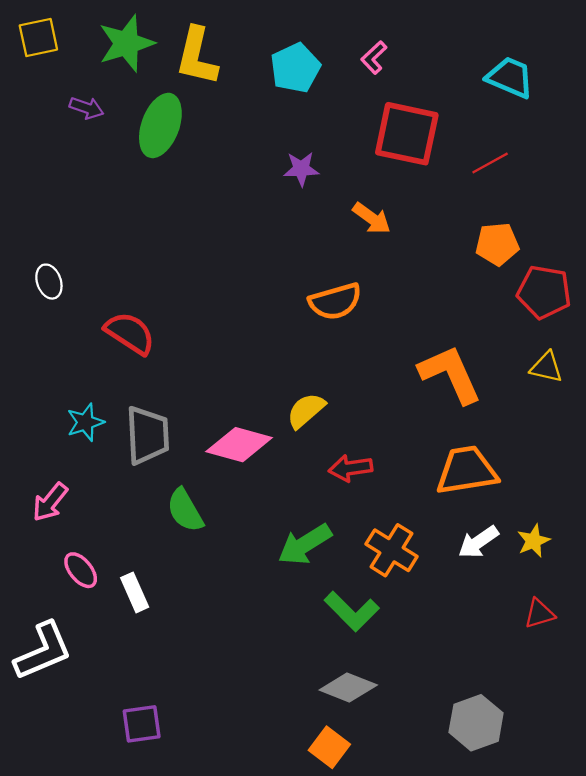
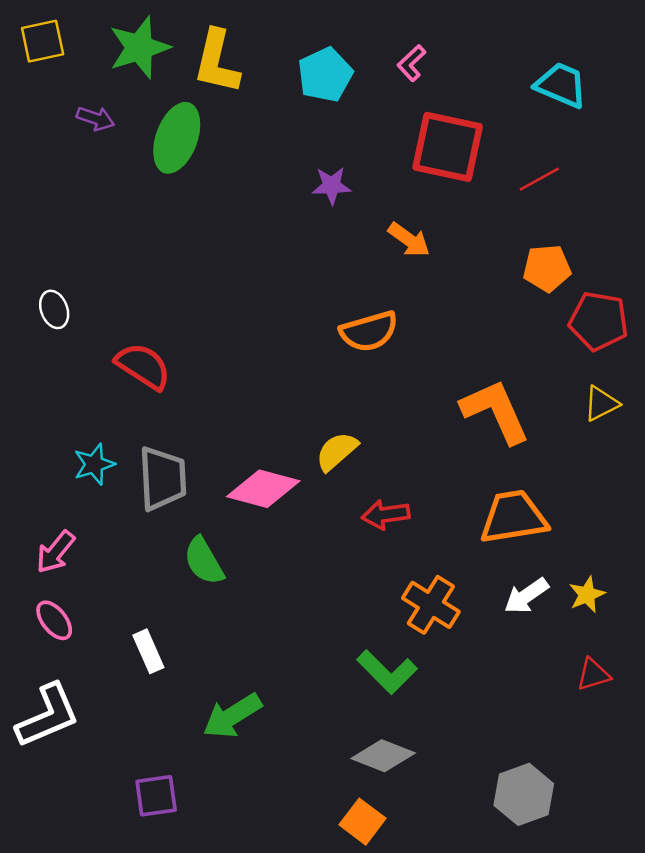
yellow triangle: (546, 367) -> (601, 404), turned -40
green arrow: (305, 544) -> (232, 716), moved
pink ellipse: (81, 570) -> (54, 620), moved

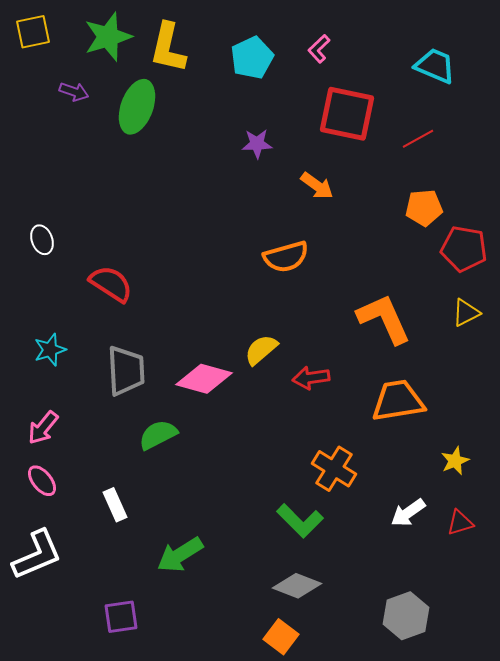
cyan star: (94, 464) -> (50, 350), moved
red arrow: (386, 515) -> (311, 378), moved
green semicircle: (204, 561) -> (158, 435), turned 93
white arrow: (526, 596) -> (408, 513), moved

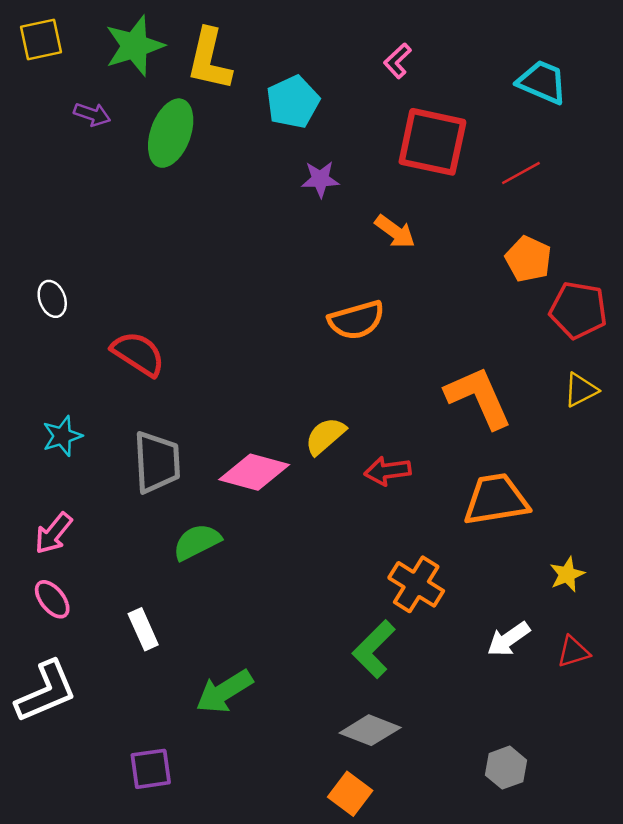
cyan pentagon: (252, 58) -> (293, 102), moved
orange pentagon: (424, 208) -> (528, 259), turned 30
green L-shape: (300, 521) -> (374, 649), turned 90
gray hexagon: (406, 616) -> (506, 768), size x0.7

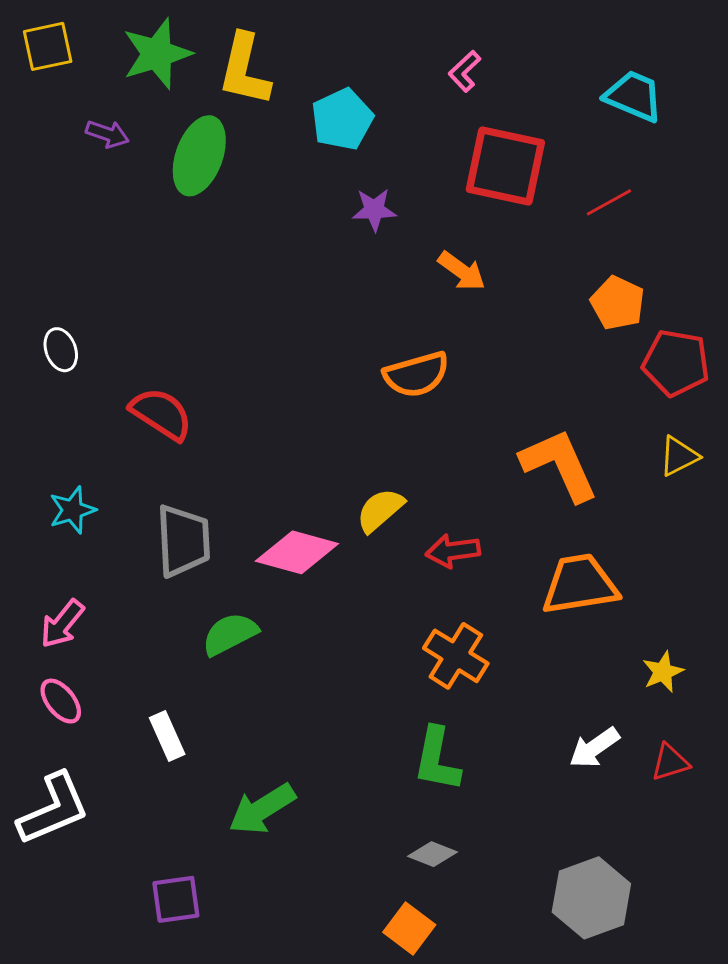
orange cross: (416, 584) -> (456, 656), moved
green L-shape: (374, 649) -> (437, 759), turned -34
gray diamond: (370, 730) -> (433, 854), size x0.7
gray hexagon: (506, 768) -> (591, 898), size x1.6

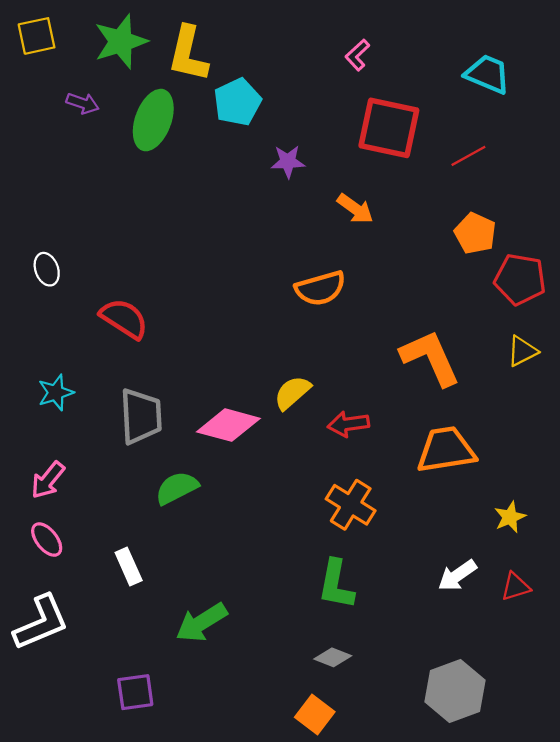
cyan pentagon: (342, 119) -> (237, 102), moved

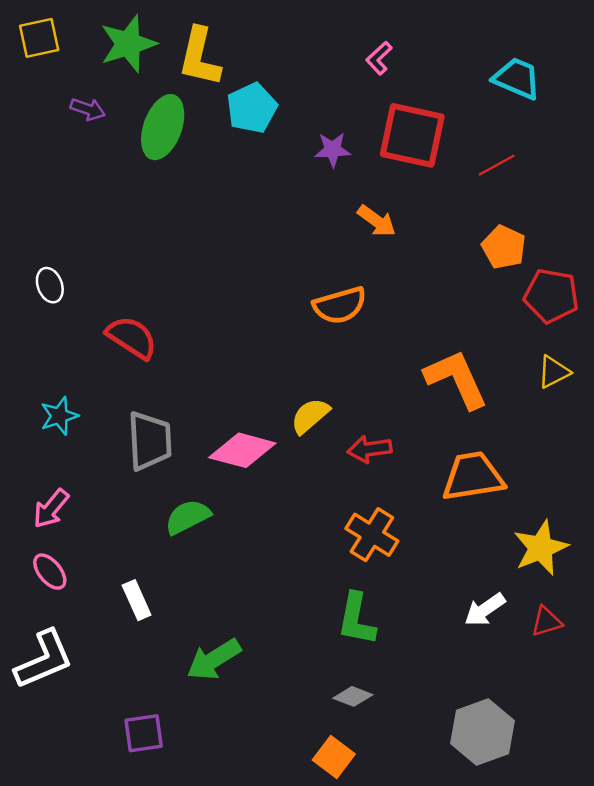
purple star: (288, 162) -> (333, 150), moved
yellow star: (510, 517) -> (541, 548), size x1.6

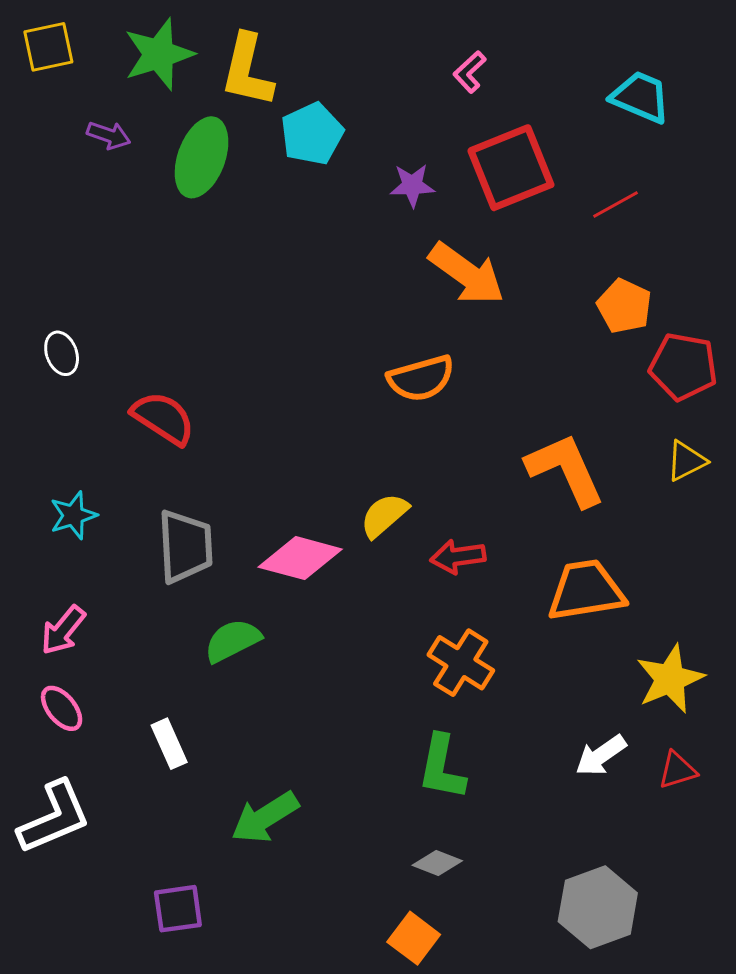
red square: (412, 135) -> (511, 168), turned -34
orange arrow: (377, 221) -> (467, 274), size x1.6

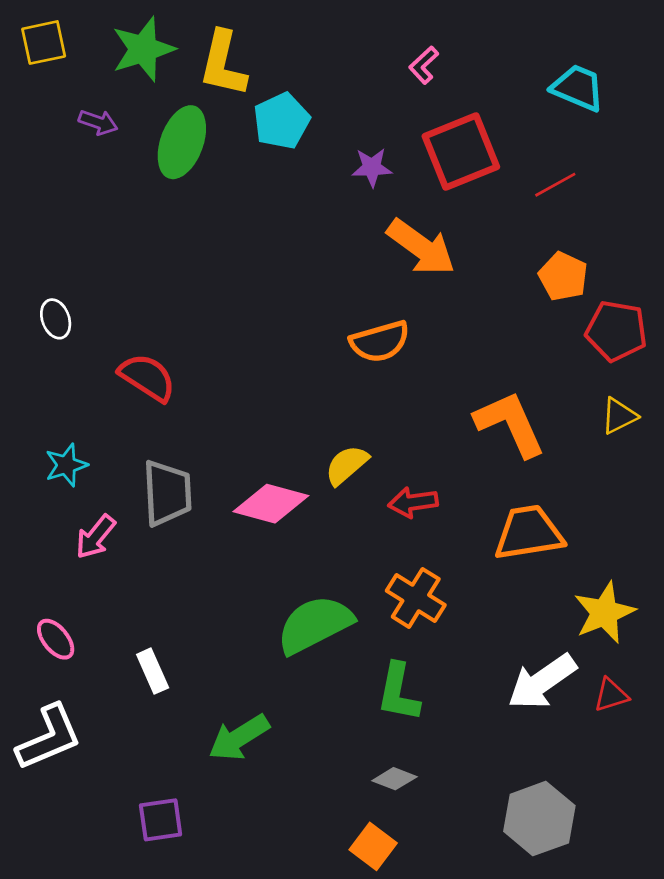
pink arrow: (63, 630) -> (95, 537), moved
green semicircle: (232, 641) -> (315, 625), moved, size x1.5
white arrow: (601, 756) -> (542, 682), size x1.5

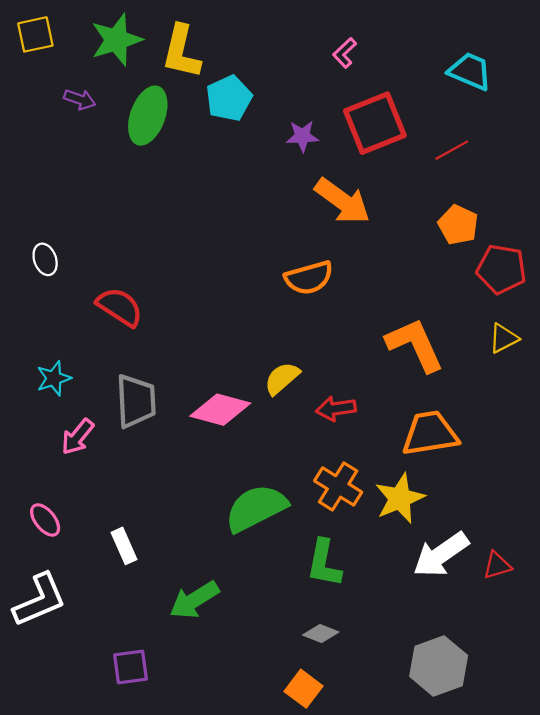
yellow star: (604, 613) -> (400, 498), moved

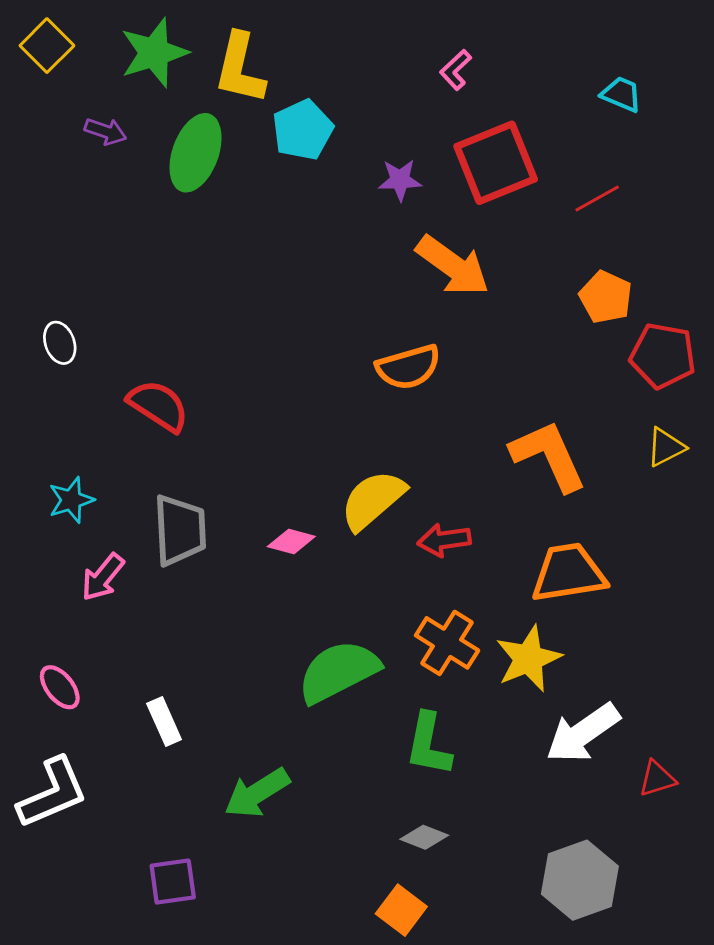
yellow square: (35, 34) -> (47, 46), turned -33
cyan trapezoid: (470, 71) -> (621, 94), size x0.7
yellow semicircle: (282, 378) -> (373, 500), size x1.4
pink diamond: (220, 410) -> (291, 541), size x0.6
red triangle: (497, 565) -> (657, 779), moved

